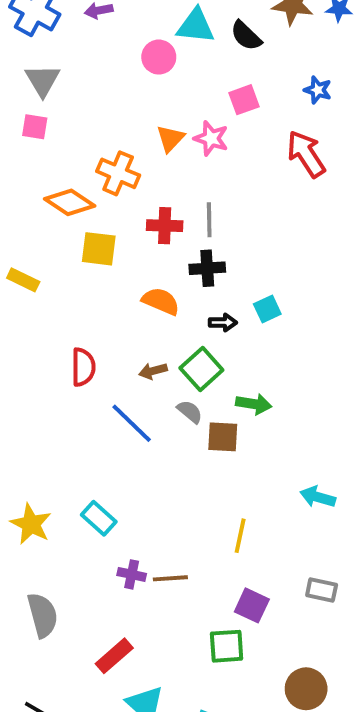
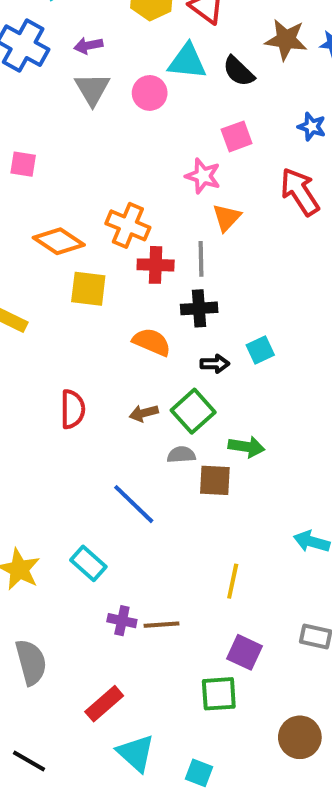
gray triangle: (43, 80) -> (92, 89), moved
orange triangle: (170, 138) -> (227, 217), moved
orange cross: (118, 173) -> (128, 225), moved
gray semicircle: (190, 412) -> (181, 455), turned -44
blue line: (132, 423) -> (134, 504), moved

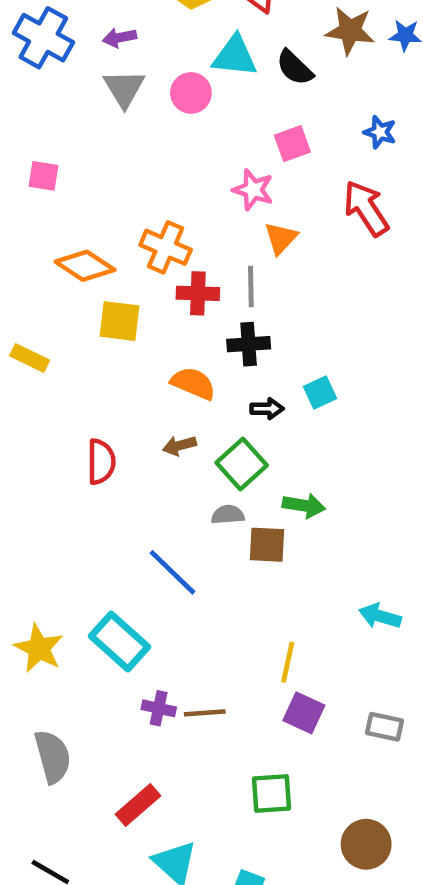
brown arrow: (144, 413) -> (179, 446), moved
cyan rectangle: (88, 563) -> (120, 641), size x1.4
purple square: (245, 652) -> (304, 713), moved

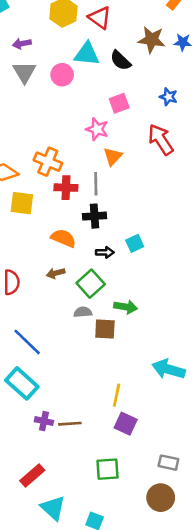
blue line: (173, 572) -> (27, 342), moved
cyan arrow: (380, 616) -> (168, 369), size x1.4
gray rectangle: (385, 727) -> (168, 463), moved

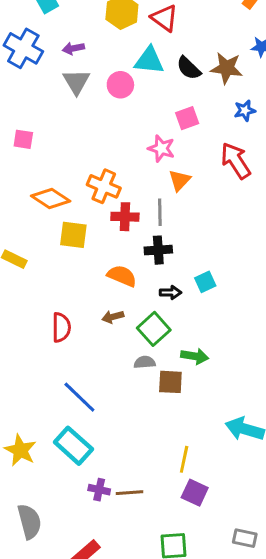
brown star: (152, 40) -> (227, 68), moved
blue star: (168, 97) -> (245, 111), turned -30

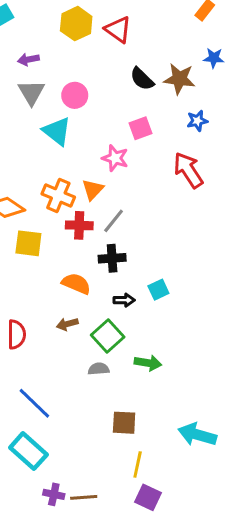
cyan triangle: (149, 61) -> (57, 131), moved, turned 32
orange triangle: (180, 180) -> (93, 189), moved
gray line: (160, 212) -> (114, 221), turned 40
brown square: (170, 382) -> (124, 423), moved

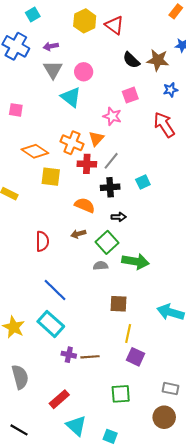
cyan square: (158, 290) -> (143, 182), moved
green arrow: (148, 363) -> (136, 261), size x1.4

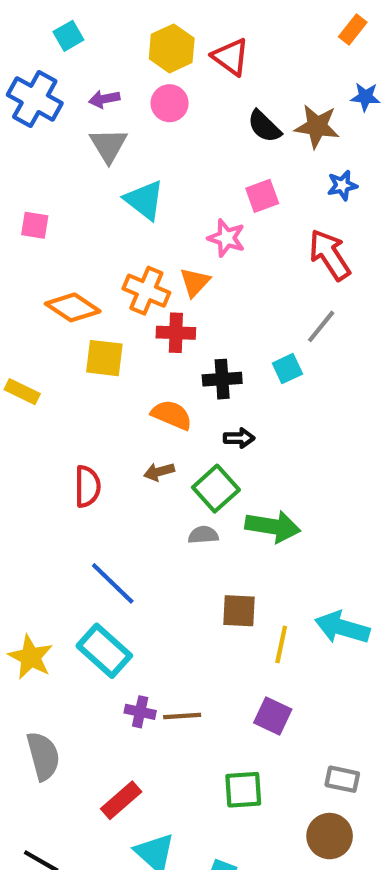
pink circle: (84, 72) -> (170, 103), moved
gray line: (111, 161) -> (321, 326), moved
yellow line: (128, 333) -> (281, 644), moved

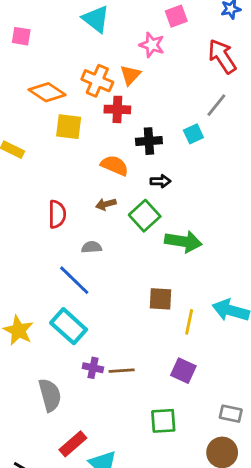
gray semicircle: (203, 535) -> (92, 247), moved
gray semicircle: (43, 756) -> (50, 395), moved
red rectangle: (121, 800) -> (73, 444), moved

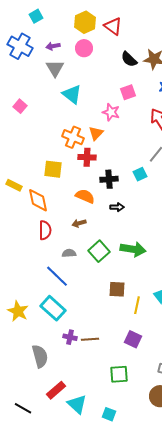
pink square: (21, 36) -> (20, 106), turned 32
orange diamond: (47, 92) -> (38, 200), moved, turned 45
green square: (145, 216) -> (99, 251), moved

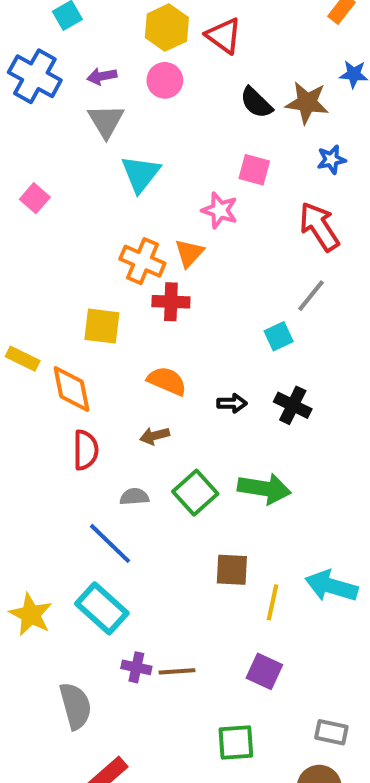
pink square: (128, 92) -> (254, 170), turned 35
cyan triangle: (72, 94) -> (140, 174), turned 30
black cross: (109, 179) -> (293, 405), moved, turned 30

